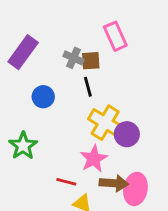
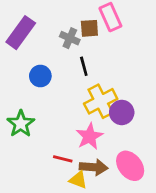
brown square: (91, 61) -> (89, 28), moved
yellow cross: (105, 123) -> (101, 101), turned 32
brown arrow: (114, 183) -> (94, 167), moved
pink ellipse: (135, 189) -> (130, 166), turned -48

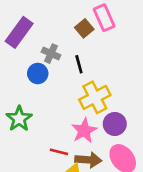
brown square: (89, 28) -> (84, 28), turned -36
gray cross: (70, 38) -> (51, 54), moved
purple circle: (122, 112) -> (115, 124), moved

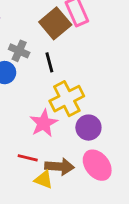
brown square: (84, 28) -> (55, 23), size x1.5
pink star: (84, 131) -> (44, 123), moved

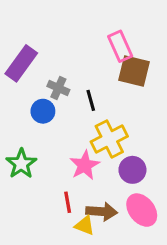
brown square: (55, 23) -> (134, 71), moved, turned -36
red line: (28, 158) -> (68, 202), turned 66

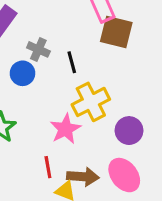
purple circle: (132, 170) -> (129, 131), moved

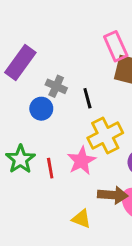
red line: (48, 167) -> (50, 168), moved
brown arrow: (83, 177) -> (113, 195), moved

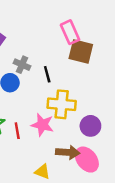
yellow cross: (105, 135) -> (62, 104), turned 32
pink star: (81, 161) -> (42, 125), turned -30

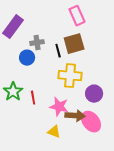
brown square: (81, 51) -> (74, 44), moved, turned -30
gray cross: (22, 65) -> (37, 43), turned -32
pink star: (42, 125) -> (59, 107), moved

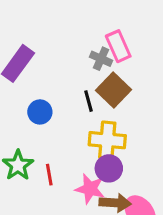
gray cross: (37, 43) -> (101, 59), moved, turned 32
brown square: (74, 44) -> (114, 90), turned -30
purple circle: (94, 94) -> (109, 168), moved

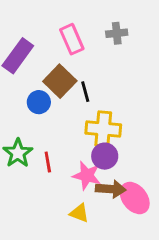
pink rectangle: (118, 46) -> (72, 39), moved
gray cross: (101, 59) -> (117, 33), moved, turned -30
brown square: (114, 90) -> (60, 81), moved

